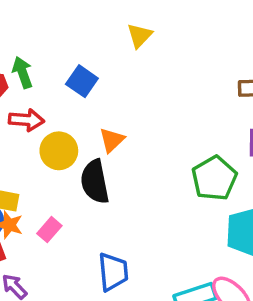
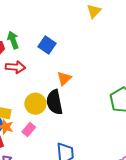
yellow triangle: (140, 35) -> (94, 11), moved
yellow circle: (59, 151) -> (35, 104), moved

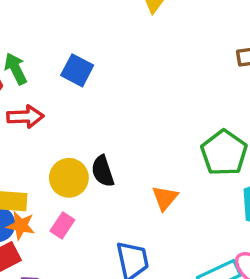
orange triangle: (64, 78) -> (165, 198), moved
black semicircle: (54, 102) -> (103, 171), size x0.7

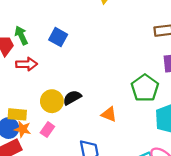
black semicircle: (103, 171) -> (72, 98), turned 78
orange triangle: (165, 198) -> (109, 114), turned -49

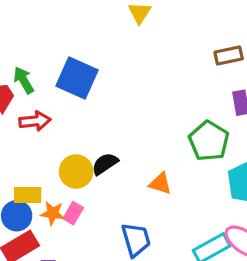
blue square: (58, 37) -> (77, 78), size x1.5
orange star: (23, 129) -> (53, 213), moved

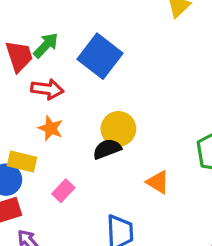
green arrow: (24, 80) -> (46, 45), turned 60
yellow circle: (76, 172) -> (118, 129), moved
orange star: (53, 213) -> (51, 128), moved

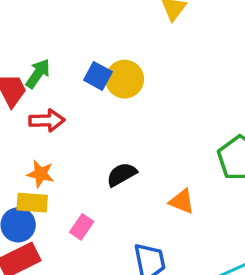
blue square: (100, 56) -> (98, 76), size x0.6
orange star: (51, 128) -> (41, 174), moved
yellow circle: (118, 129) -> (125, 79), moved

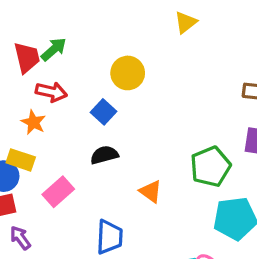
blue square: (98, 76) -> (104, 112), moved
orange star: (41, 174) -> (33, 122), moved
pink rectangle: (82, 227) -> (58, 192), size x1.4

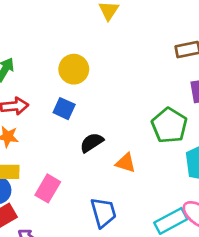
black semicircle: (104, 155) -> (92, 143), moved

